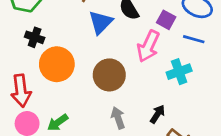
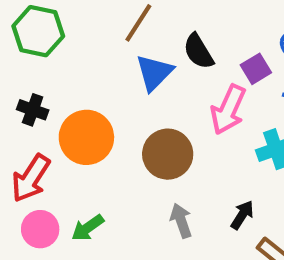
purple square: (166, 20) -> (256, 69), turned 30
black cross: (35, 37) -> (33, 110), moved
red arrow: (21, 91) -> (31, 178), turned 40

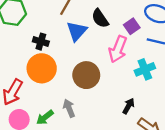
black cross: (33, 110) -> (41, 42), moved
gray arrow: (181, 221) -> (69, 108), moved

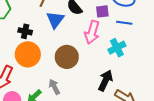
purple square: (132, 26) -> (102, 11), turned 32
black arrow: (128, 106) -> (105, 80), size x1.5

